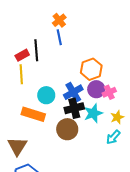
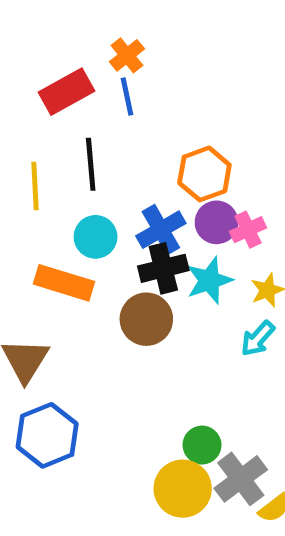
black line: (36, 50) -> (91, 164), moved
red rectangle: (22, 55) -> (66, 92), moved, size x1.5

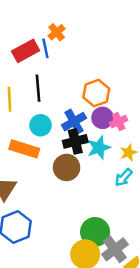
blue line: (127, 96) -> (45, 48), moved
green circle: (202, 445) -> (95, 232), size x1.5

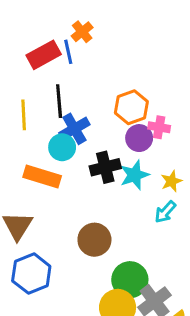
blue cross: (74, 122) -> (74, 129), moved
pink cross: (119, 122) -> (159, 127), moved, turned 35
brown circle: (67, 167) -> (94, 240), moved

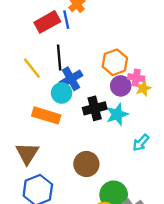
yellow line: (24, 115) -> (32, 68), turned -35
yellow star: (171, 181) -> (143, 88), moved

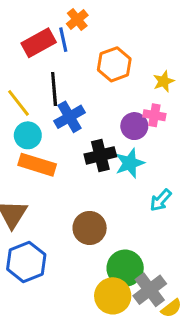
orange hexagon: (115, 62) -> (114, 64), moved
yellow star: (143, 88) -> (164, 81), moved
cyan circle: (62, 93) -> (28, 135), moved

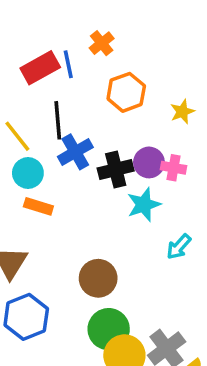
orange cross: (77, 20) -> (102, 43), moved
pink cross: (154, 115) -> (174, 168), moved
black cross: (100, 155) -> (116, 169), moved
orange rectangle: (37, 165) -> (38, 206), size x0.7
green circle: (125, 268) -> (109, 329), moved

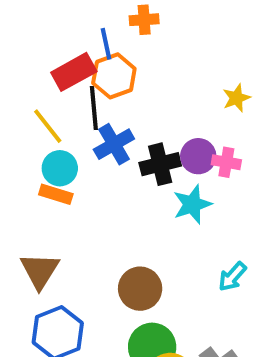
orange cross: (102, 43) -> (144, 20), turned 35
red rectangle: (40, 68) -> (74, 72), moved
orange hexagon: (126, 92) -> (114, 76), moved
orange rectangle: (38, 206) -> (56, 194), moved
cyan arrow: (179, 247) -> (232, 277), moved

